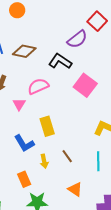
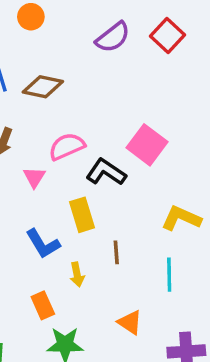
purple semicircle: (77, 39) -> (113, 37), moved
black L-shape: (60, 61) -> (106, 172), moved
brown line: (67, 156) -> (116, 252), moved, turned 32

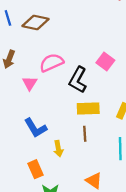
pink square: (147, 145) -> (105, 61), size x0.7
black L-shape: (106, 172) -> (78, 80), turned -95
yellow rectangle: (82, 215) -> (88, 108), moved, turned -75

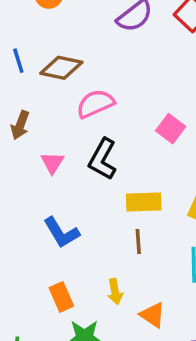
pink semicircle: (52, 63) -> (95, 104), moved
black L-shape: (78, 80) -> (103, 159), moved
yellow arrow: (58, 149) -> (115, 292), moved

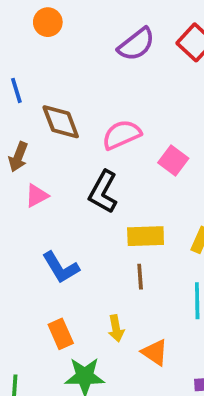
brown diamond: (61, 68) -> (61, 122), moved, turned 57
pink semicircle: (95, 104) -> (122, 135), moved
pink triangle: (52, 163) -> (37, 196), moved, turned 30

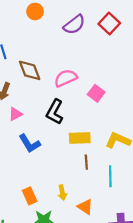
orange circle: (48, 22) -> (35, 11), moved
blue L-shape: (61, 267) -> (30, 144), moved
brown line: (140, 277) -> (86, 162), moved

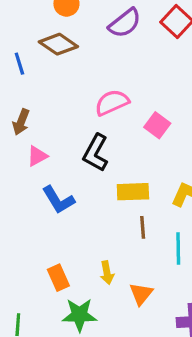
brown diamond: (30, 70) -> (58, 44), moved, turned -35
orange triangle: (85, 207) -> (141, 294), turned 35

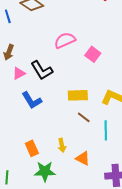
black L-shape: (96, 153) -> (42, 70), moved, turned -60
brown line: (143, 227) -> (84, 117), turned -48
orange triangle: (141, 294) -> (83, 158), turned -42

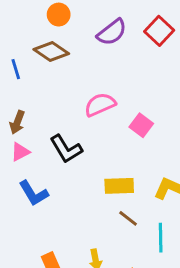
pink triangle: (19, 73) -> (20, 152), moved
blue L-shape: (32, 100) -> (34, 193), moved

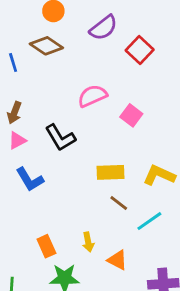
red square: (159, 31) -> (140, 50), moved
cyan line: (161, 238) -> (149, 221), turned 56

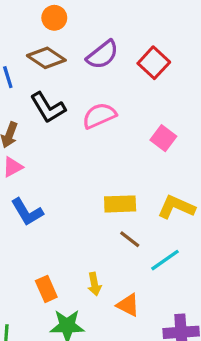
purple semicircle: (103, 28) -> (102, 55), moved
pink square: (131, 115) -> (163, 138), moved
black L-shape: (60, 138) -> (48, 108), moved

